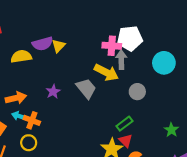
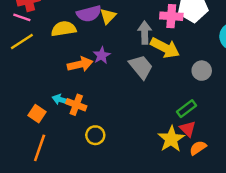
gray arrow: (121, 60) -> (145, 33), moved
purple star: (53, 92) -> (102, 55), moved
orange arrow: (16, 98) -> (80, 64), moved
yellow circle: (29, 143) -> (95, 135), moved

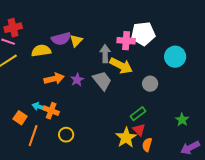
purple star: (102, 55) -> (77, 80), moved
orange line: (40, 148) -> (33, 136), moved
orange semicircle: (198, 148) -> (147, 145), turned -40

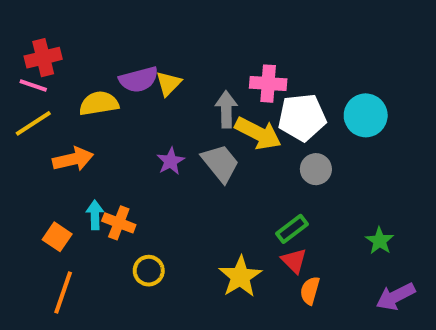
white pentagon: (143, 34) -> (302, 117), moved
orange arrow: (54, 79) -> (73, 159), moved
cyan arrow: (39, 107) -> (95, 215), turned 72
orange line: (33, 136) -> (63, 293), moved
yellow star: (126, 138) -> (240, 277), moved

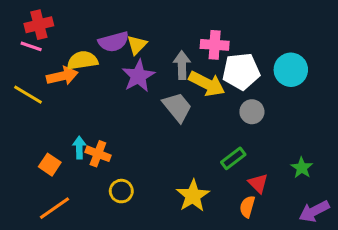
yellow line: (33, 123) -> (28, 95), moved, turned 64
orange arrow: (73, 159) -> (62, 76), moved
purple star: (171, 161) -> (138, 76), moved, size x1.5
red triangle: (294, 261) -> (258, 183), moved
orange line: (63, 293) -> (54, 208), turned 36

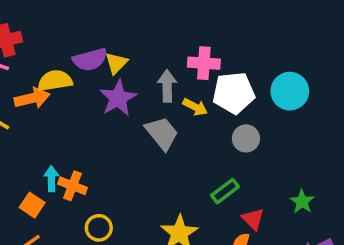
yellow arrow: (207, 84) -> (195, 107), size x0.6
orange square: (50, 165) -> (32, 205), moved

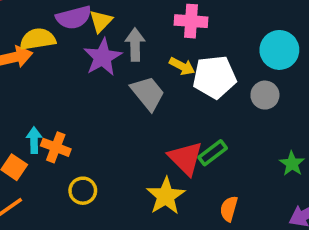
gray arrow: (167, 86) -> (135, 45), moved
white pentagon: (234, 93) -> (214, 77), moved
gray circle: (246, 138) -> (265, 95), moved
red triangle: (253, 219) -> (186, 158), moved, size x1.5

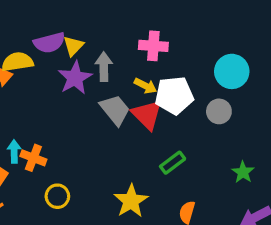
red triangle: (186, 158) -> (147, 115), moved

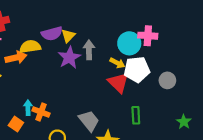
pink cross: (153, 46) -> (148, 36), moved
cyan circle: (232, 71) -> (129, 43), moved
gray trapezoid: (115, 110) -> (89, 121), moved
green rectangle: (173, 163) -> (136, 115), turned -56

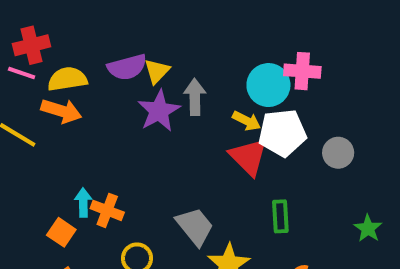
yellow semicircle: (30, 47) -> (67, 79), moved
orange arrow: (16, 58) -> (61, 111), turned 30

